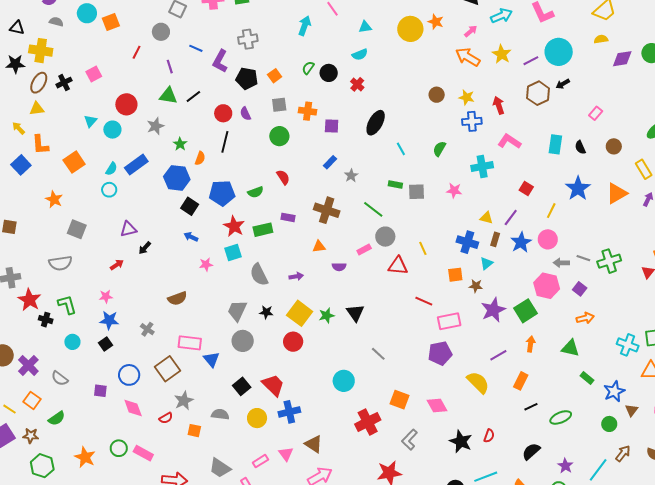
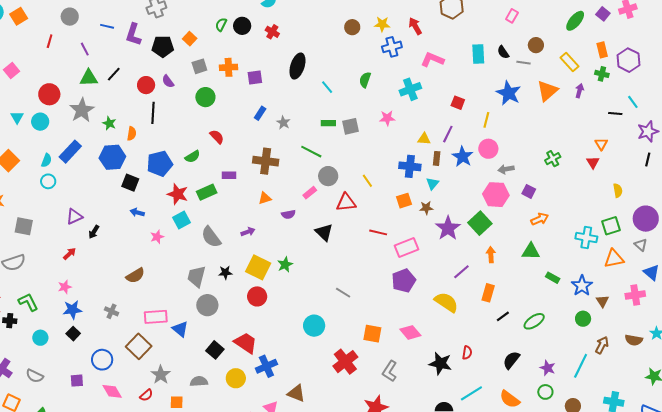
gray star: (155, 126) -> (82, 110), size x1.4
gray line: (583, 258) -> (523, 63), moved
green cross: (609, 261) -> (553, 159), size x0.7
black triangle: (355, 313) -> (324, 232), moved

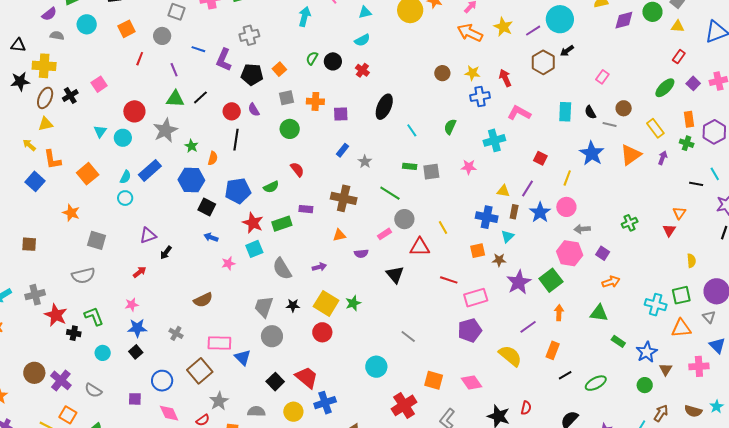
orange square: (19, 16) -> (126, 29), moved

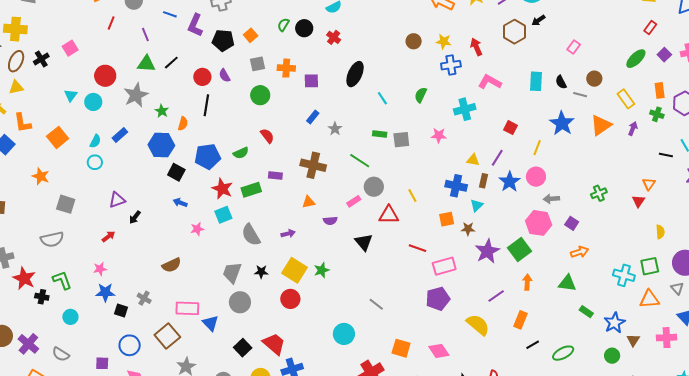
blue rectangle: (150, 170) -> (120, 135), size x0.7
black square: (136, 352) -> (121, 311), moved, turned -32

